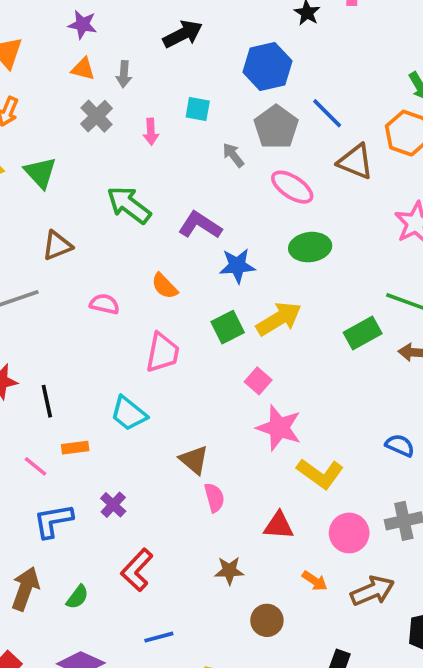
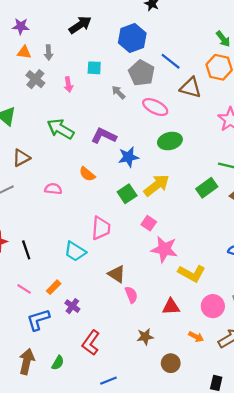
pink trapezoid: (162, 353) -> (101, 228), moved
orange rectangle: (75, 448) -> (54, 287), moved, turned -32

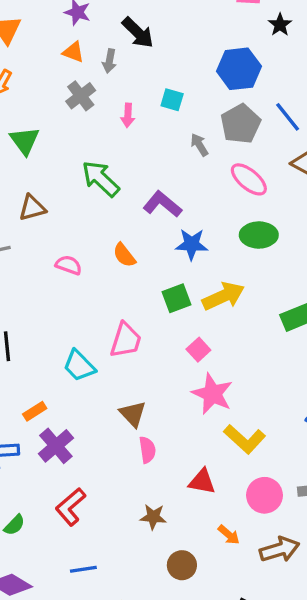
black arrow: (80, 25) -> (138, 33), moved, turned 65
purple cross: (72, 306) -> (56, 446), size x1.5

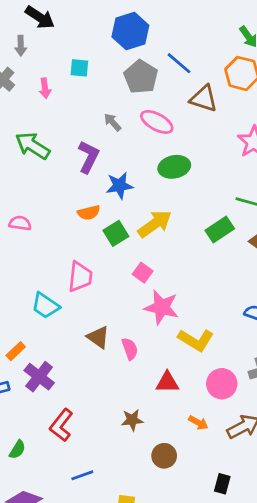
gray arrow: (199, 145) -> (112, 122), moved
purple L-shape: (162, 204) -> (88, 157), turned 88
orange semicircle: (124, 255) -> (89, 213), moved, turned -55
pink semicircle: (147, 450) -> (130, 349), moved

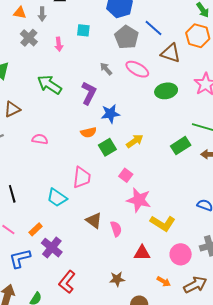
green ellipse: (174, 167) -> (166, 91), moved
yellow arrow: (155, 224) -> (135, 141), size x0.7

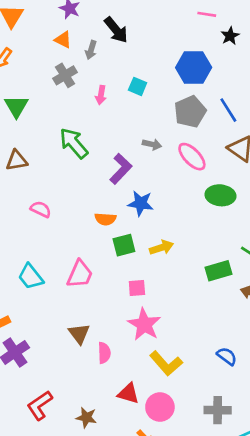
gray arrow: (106, 69) -> (152, 144), turned 128
pink square: (126, 175) -> (137, 288), turned 32
cyan trapezoid: (57, 198) -> (31, 277), moved
pink circle: (181, 254) -> (160, 407), moved
red L-shape: (67, 282) -> (40, 405), moved

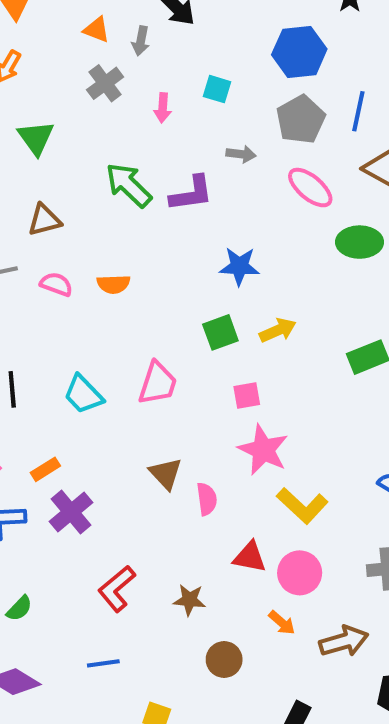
blue line: (228, 110) -> (358, 111), turned 50
gray arrow: (152, 144) -> (241, 154), moved
purple L-shape: (121, 169) -> (191, 194), moved, turned 44
pink semicircle: (41, 209) -> (56, 284), moved
orange semicircle: (105, 219) -> (114, 284), moved

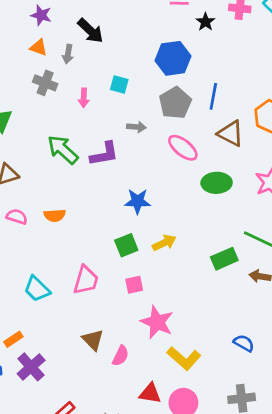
gray cross: (105, 83) -> (45, 83), turned -30
pink square: (247, 396) -> (134, 285), moved
pink semicircle: (207, 499) -> (121, 356), turned 35

